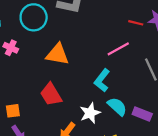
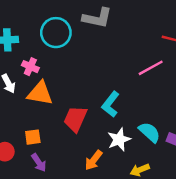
orange triangle: (57, 54) -> (40, 93), moved
cyan L-shape: (102, 80) -> (111, 104), moved
red trapezoid: (51, 94) -> (75, 119), turned 55

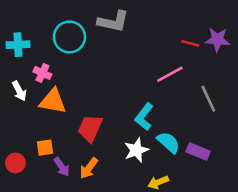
cyan L-shape: (111, 104) -> (144, 117), moved
orange arrow: (94, 160) -> (89, 168), moved
purple arrow: (39, 163) -> (62, 167), moved

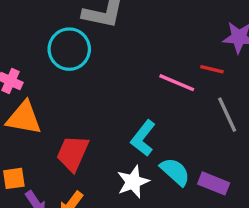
cyan circle: (69, 37) -> (69, 49), moved
red line: (190, 43) -> (212, 69), moved
pink line: (170, 74) -> (177, 83), turned 52

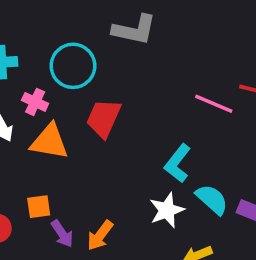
cyan circle: (69, 49) -> (73, 66), moved
red trapezoid: (73, 153) -> (104, 118), moved

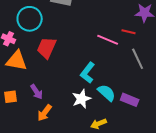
purple arrow: (62, 234) -> (37, 92), moved

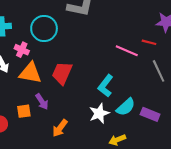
red trapezoid: (47, 48) -> (62, 73), moved
purple arrow: (37, 92) -> (42, 102), moved
cyan semicircle: (107, 93) -> (126, 107), turned 96

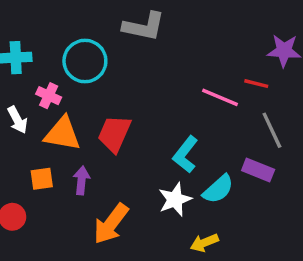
purple arrow: (42, 102) -> (82, 180), turned -140
orange square: (24, 111) -> (42, 179), moved
purple rectangle: (150, 114) -> (258, 170), moved
orange arrow: (60, 128) -> (111, 224), size x1.4

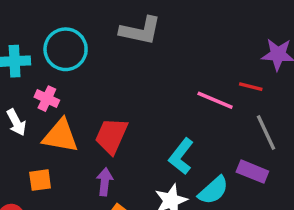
cyan circle: (85, 61) -> (66, 49), moved
purple arrow: (82, 180) -> (105, 182), moved

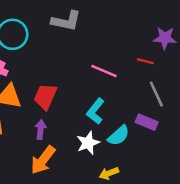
pink line: (215, 100) -> (104, 71), moved

